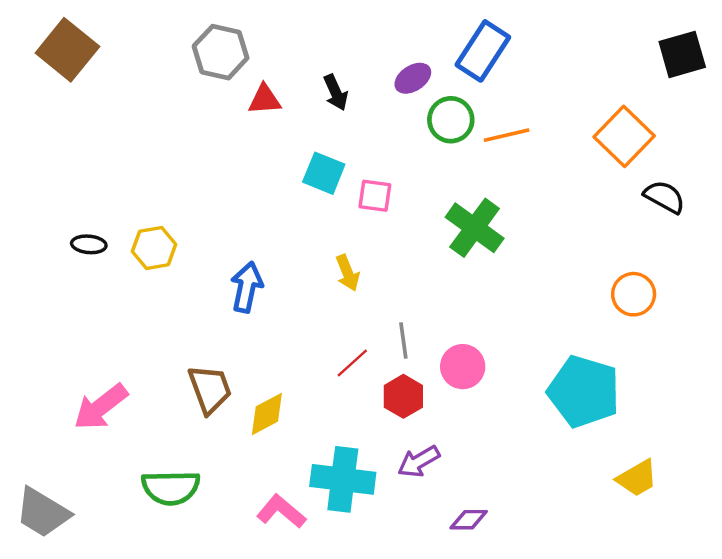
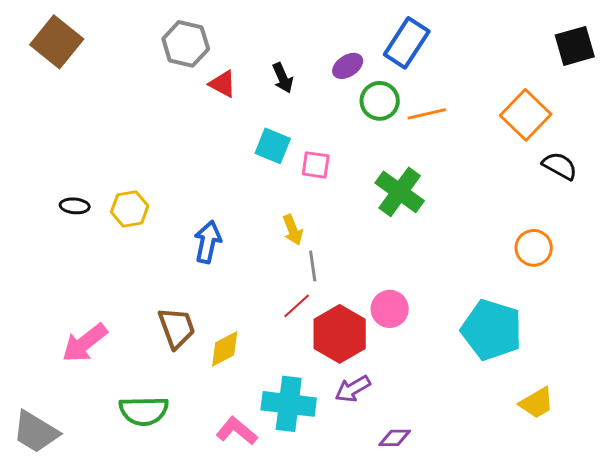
red triangle: (264, 100) -> (223, 84), turned 32
gray line: (403, 341) -> (313, 266), moved
red hexagon: (403, 396) -> (340, 334), size x1.6

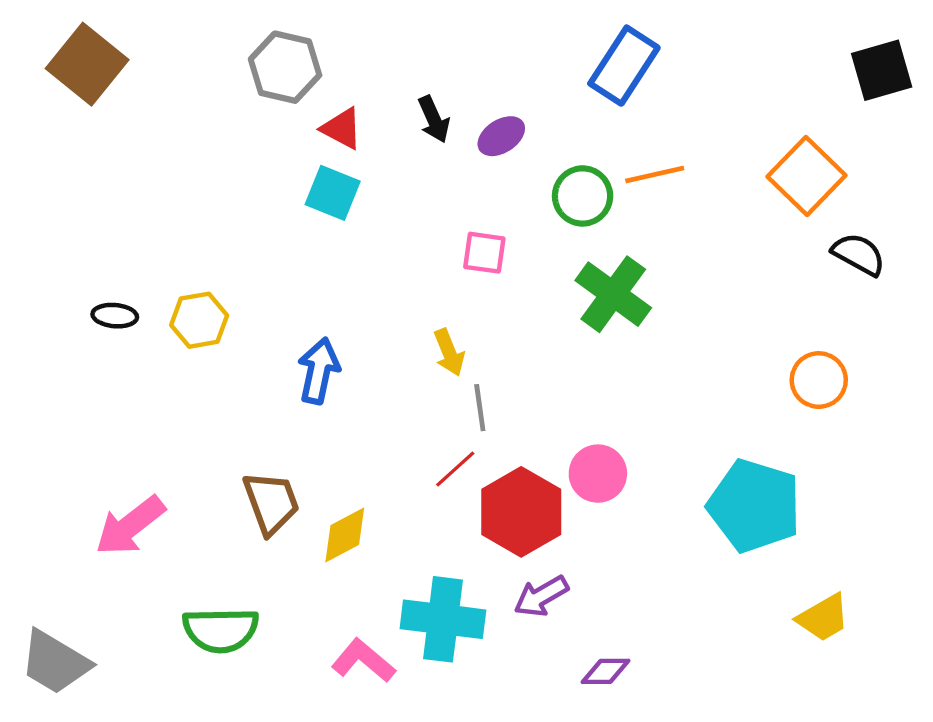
purple ellipse: (348, 66) -> (501, 136), moved
green circle: (380, 101) -> (583, 196), moved
cyan square: (273, 146) -> (333, 193), moved

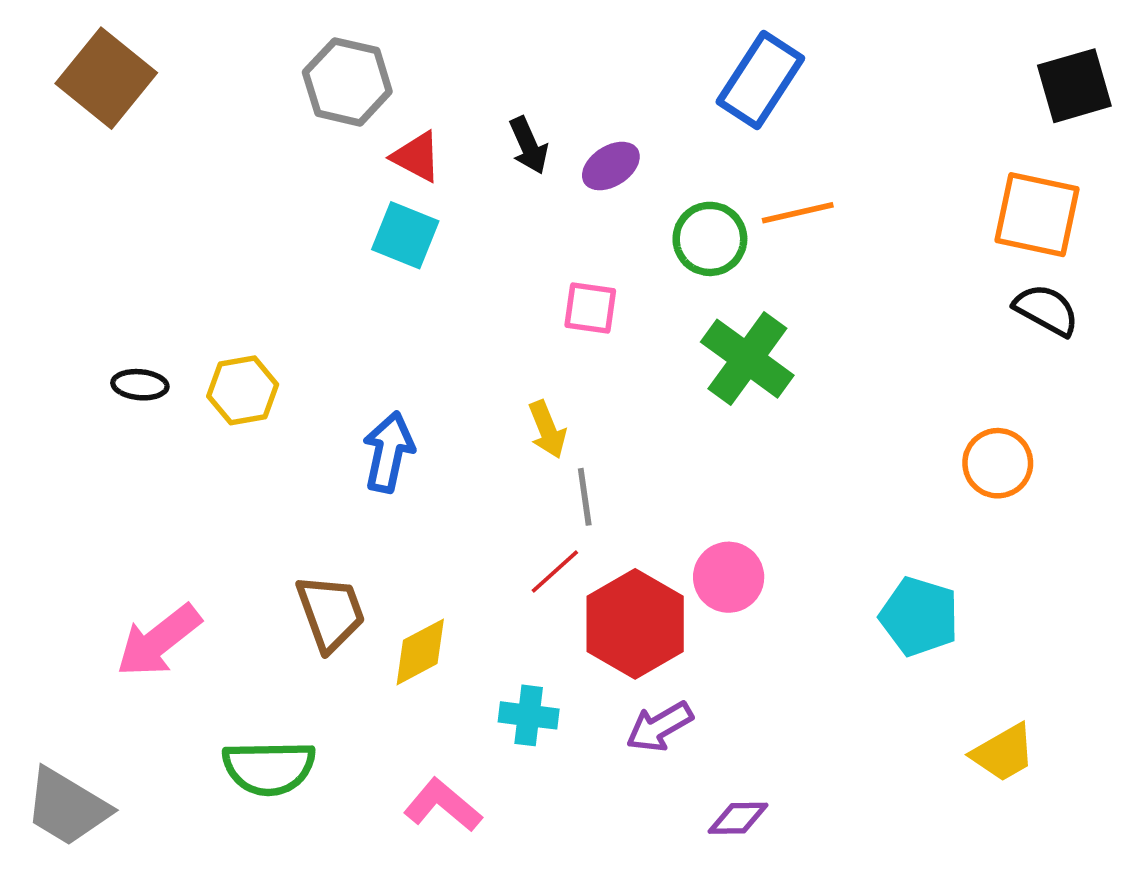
orange square: (806, 176) -> (1037, 215), moved, turned -32
cyan pentagon: (754, 506) -> (919, 616), size x0.7
cyan cross: (443, 619) -> (529, 715), moved, size x0.6

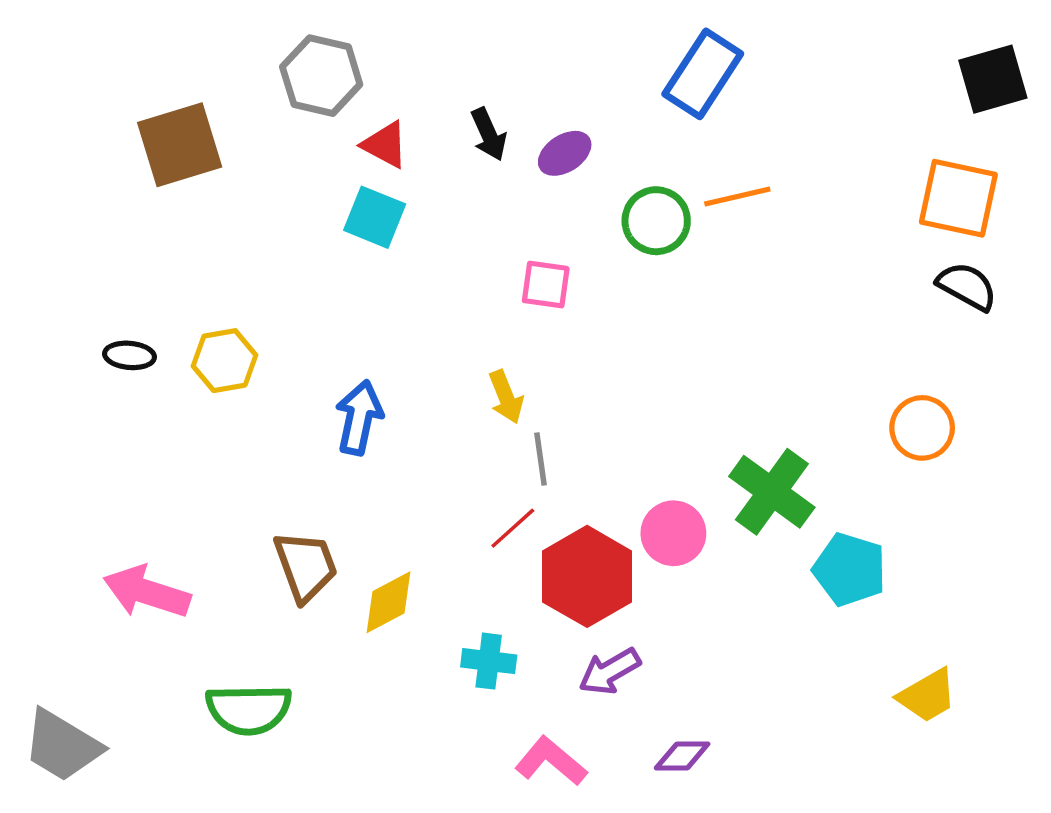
brown square: (106, 78) -> (180, 145), moved, turned 34
green cross: (747, 359) -> (772, 492), moved
pink arrow: (159, 641) -> (147, 592), turned 56
pink L-shape: (443, 805) -> (551, 761), moved

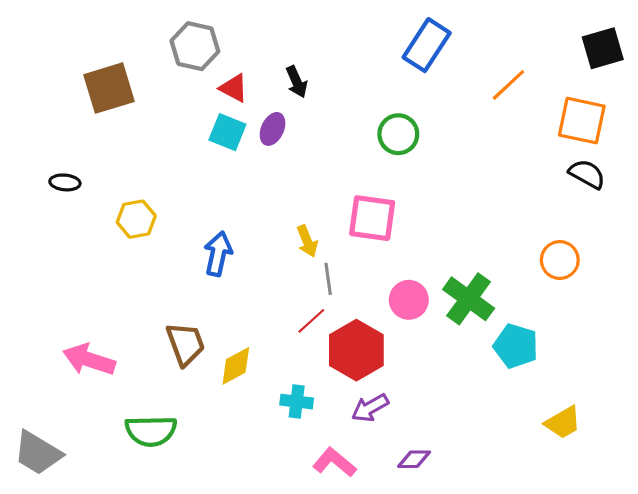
purple ellipse: (565, 153) -> (273, 129), moved, turned -32
orange line: (737, 197) -> (508, 85), moved, turned -30
pink square: (546, 285) -> (372, 218), moved, size x1.6
black ellipse: (129, 355) -> (65, 182), moved
pink circle: (673, 533) -> (409, 300), moved

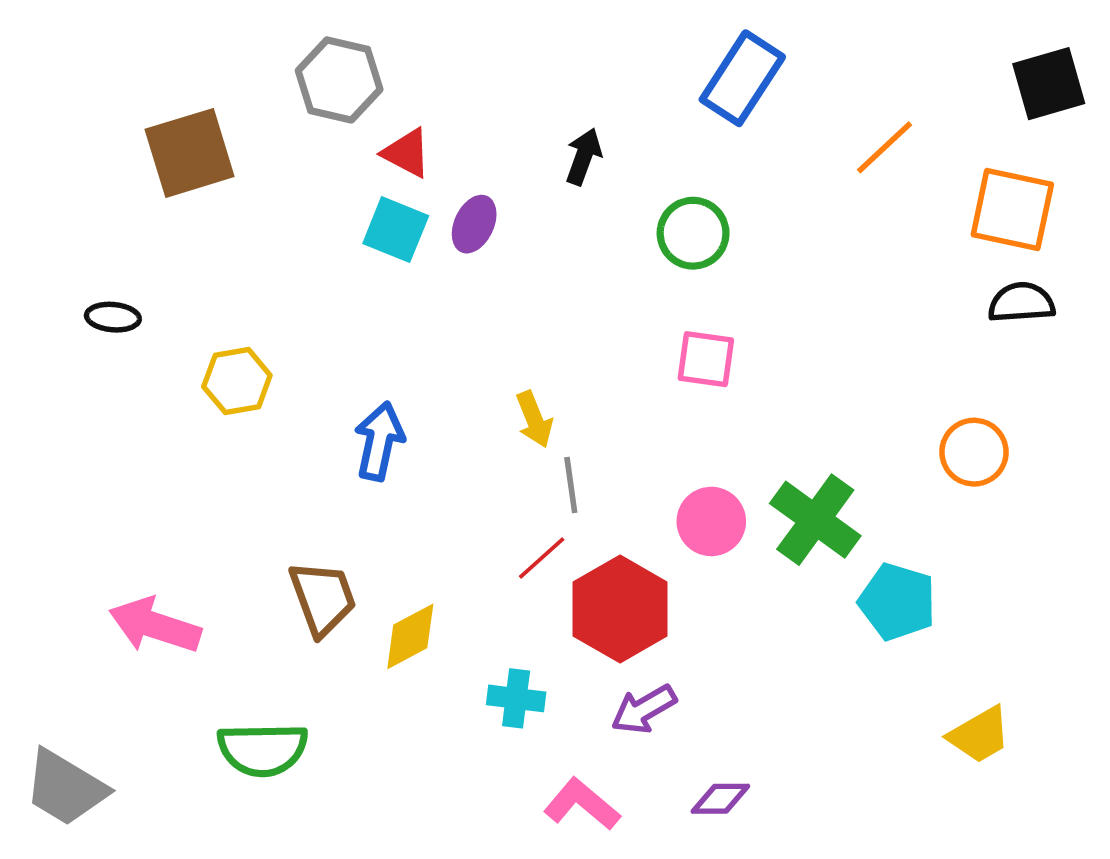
black arrow: (297, 82) -> (584, 157), moved, turned -136
black semicircle: (587, 174) -> (1021, 303), turned -33
pink square: (372, 218) -> (706, 359), moved, size x0.7

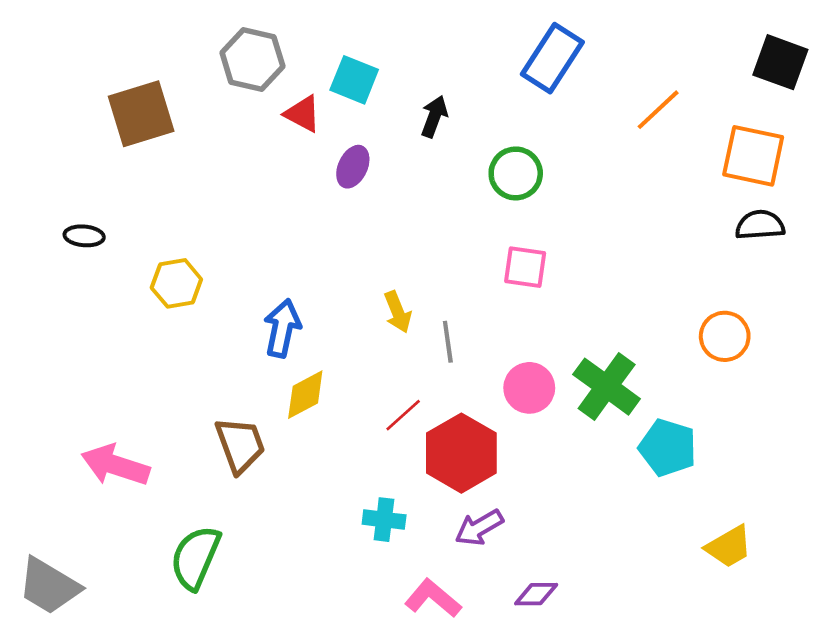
black square: (1049, 84) -> (780, 62), turned 36
cyan square: (396, 230) -> (354, 80), moved
gray line: (571, 485) -> (448, 342), moved
yellow diamond: (410, 636) -> (305, 395), moved
green semicircle: (263, 749) -> (195, 558), turned 114

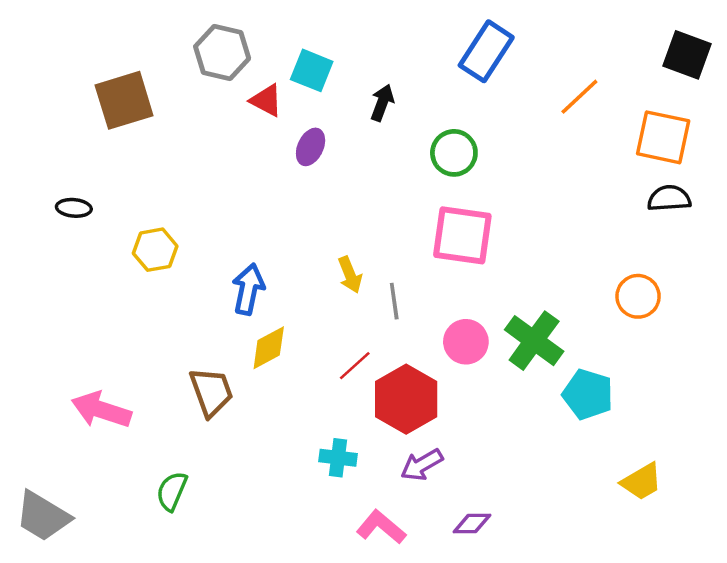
pink square: (525, 267) -> (462, 235), size x1.6
green semicircle: (195, 558) -> (172, 491), size x0.7

